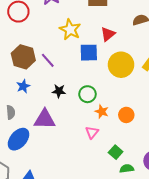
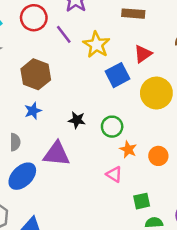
blue square: (89, 53) -> (118, 75), turned -30
purple line: (48, 60) -> (64, 34), moved
pink triangle: (92, 132) -> (114, 174), turned -40
green square: (116, 152) -> (142, 201), turned 32

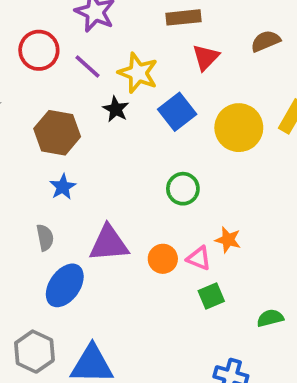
red triangle: (143, 54) -> (206, 57), moved
black star: (77, 120) -> (116, 109), moved, turned 30
orange star: (128, 149) -> (228, 240), moved
orange circle: (158, 156) -> (163, 259), moved
green square: (142, 201) -> (211, 296), moved

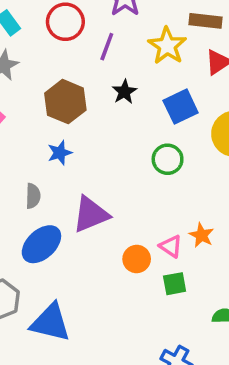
purple line: (87, 67) -> (107, 47), turned 56
yellow star: (138, 73) -> (167, 46), moved
green circle: (183, 189) -> (168, 159), moved
purple triangle: (109, 243) -> (91, 214), turned -30
orange circle: (163, 259) -> (137, 259), moved

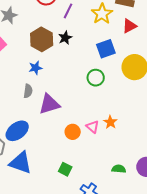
black star: (124, 92) -> (65, 38), moved
gray semicircle: (33, 196) -> (28, 91), moved
blue ellipse: (41, 244) -> (17, 131), moved
green square: (175, 284) -> (65, 169), moved, turned 32

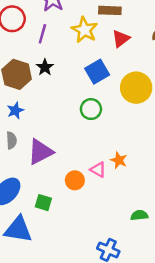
green square: (65, 169) -> (43, 203), moved

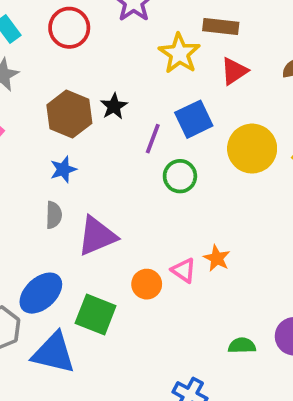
purple line: (42, 34) -> (153, 139), moved
green square: (43, 203) -> (96, 315), size x1.5

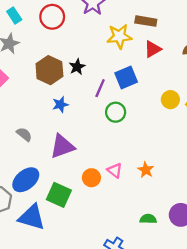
yellow star: (179, 53) -> (119, 36), turned 30
yellow circle: (252, 149) -> (170, 100), moved, size x0.6
blue star: (63, 169) -> (60, 105), moved
gray semicircle: (54, 215) -> (24, 134), moved, turned -56
orange star: (217, 258) -> (146, 170), moved

